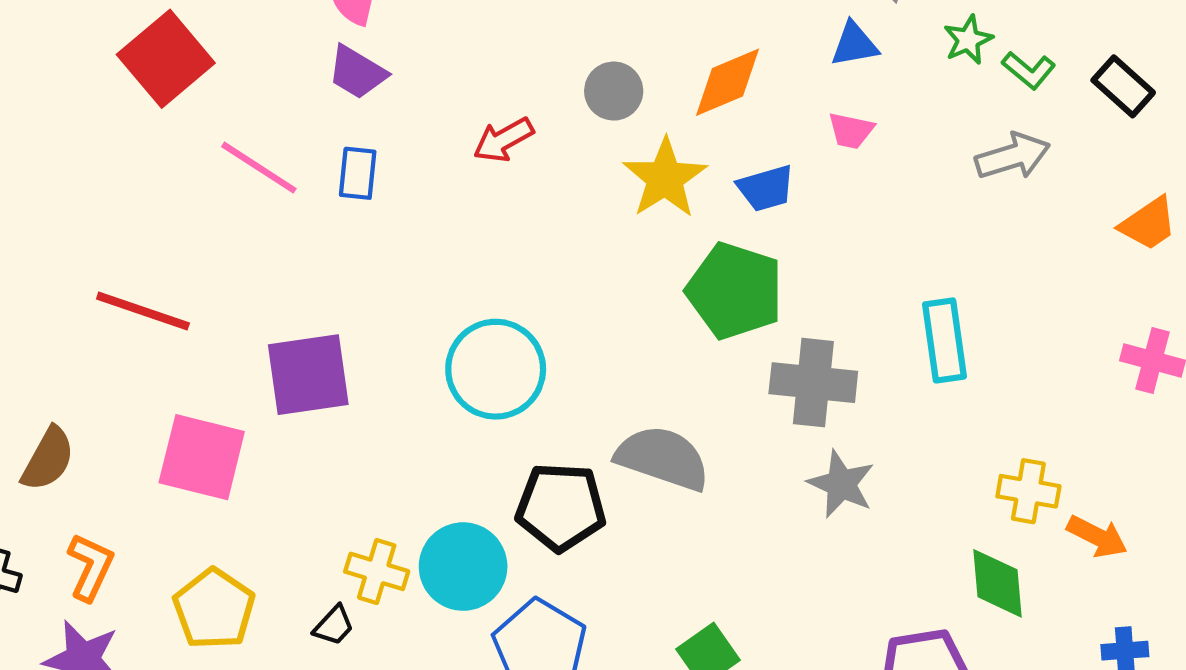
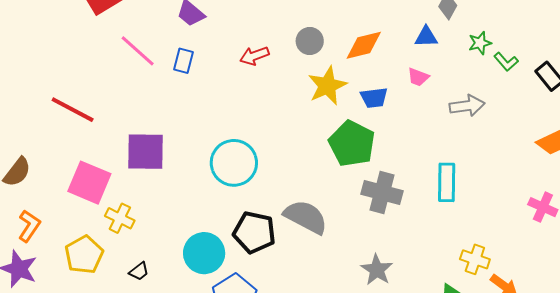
gray arrow: (1013, 156) -> (467, 106), moved
gray star: (841, 484) -> (377, 270), moved
yellow cross: (377, 571) -> (120, 218), moved

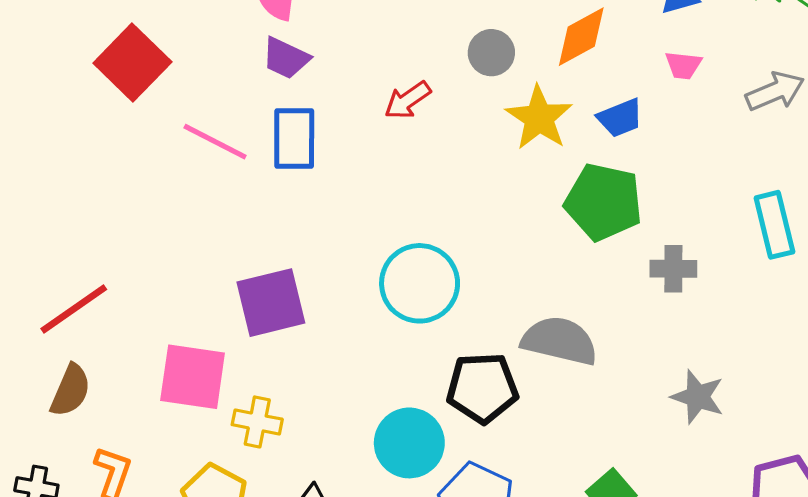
blue rectangle: (184, 61) -> (294, 138), size x1.5
red line: (73, 110) -> (74, 309), moved, turned -48
gray cross: (382, 193) -> (673, 269), size x0.7

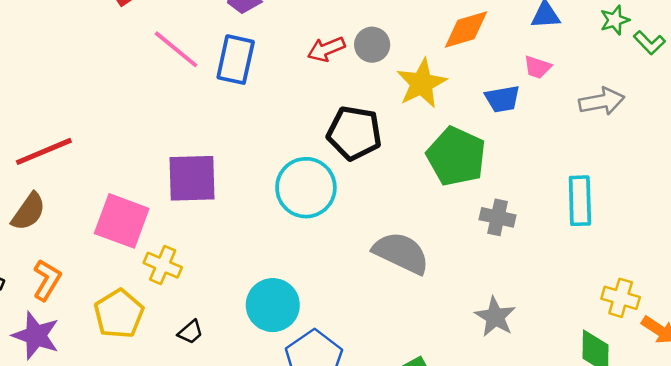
gray circle: (491, 53) -> (372, 45), moved
blue trapezoid: (620, 118) -> (502, 99), moved
black pentagon: (482, 388) -> (354, 133), moved

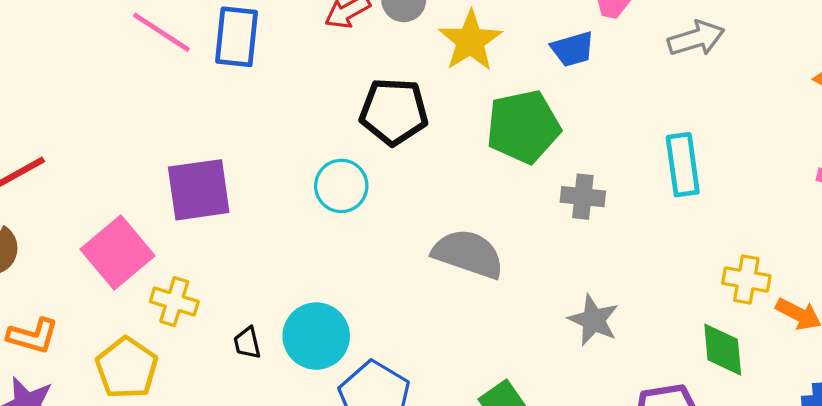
green pentagon: (456, 156) -> (523, 127), turned -30
cyan circle: (306, 188) -> (341, 186), size x0.7
pink square: (122, 221) -> (118, 252), turned 36
orange L-shape: (47, 280) -> (33, 336), turned 81
black trapezoid: (190, 332) -> (247, 343), moved, turned 124

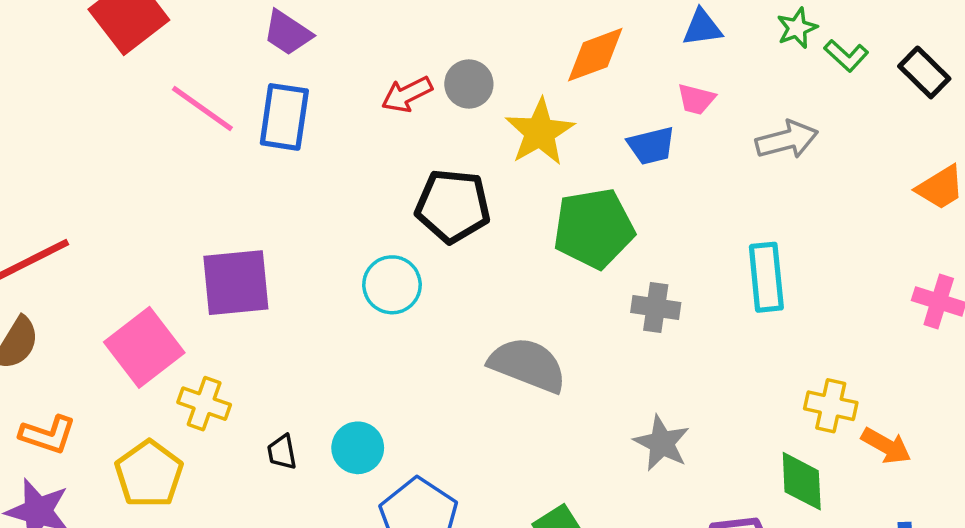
cyan circle: (316, 336) -> (358, 448), size x0.7

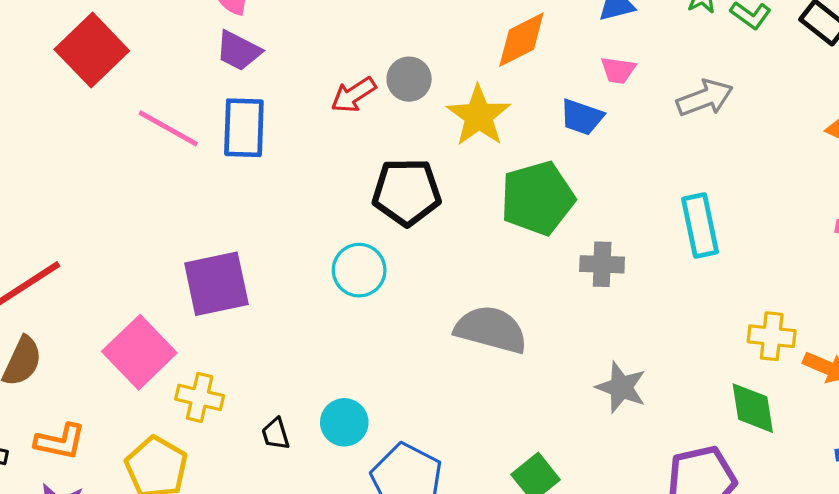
blue trapezoid: (651, 146) -> (582, 117), turned 39

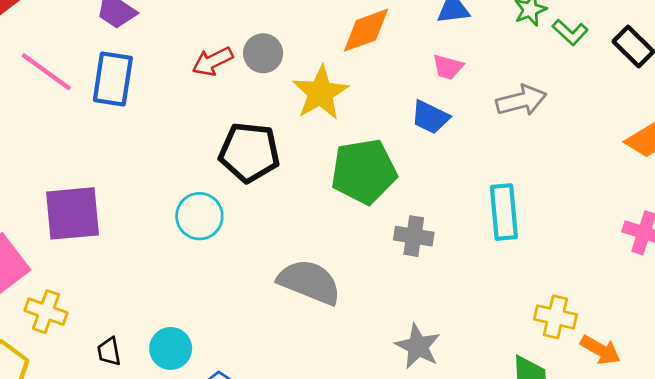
blue trapezoid: (582, 117) -> (430, 117), moved

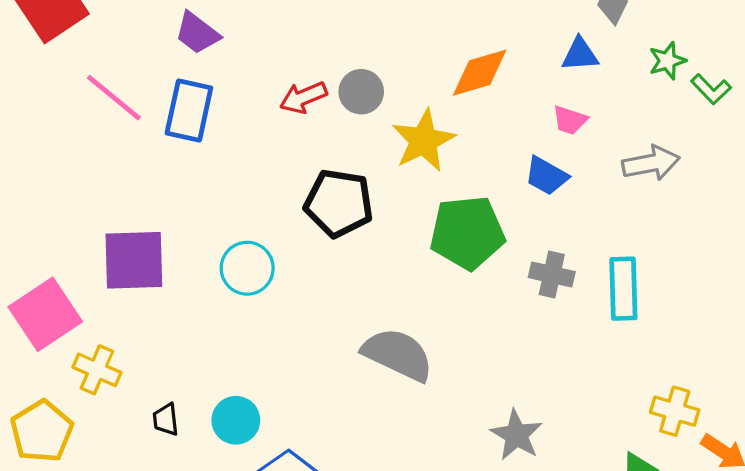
cyan circle: (199, 216) -> (247, 268), moved
gray cross: (414, 236) -> (552, 275), moved

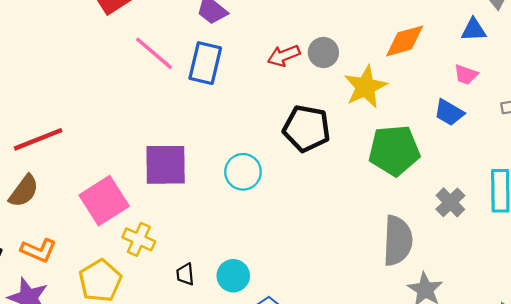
gray cross: (552, 275) -> (450, 202), moved, turned 32
gray semicircle: (398, 354) -> (398, 241), moved, turned 66

